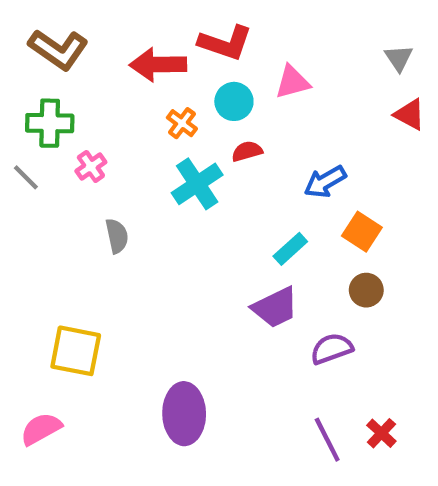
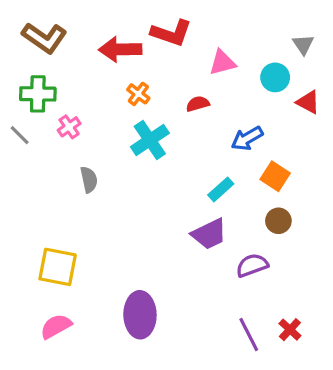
cyan circle: (234, 101) -> (275, 77), moved
red triangle: (410, 114) -> (308, 102), moved
red semicircle: (247, 151) -> (198, 104), moved
pink semicircle: (41, 429) -> (56, 326), moved

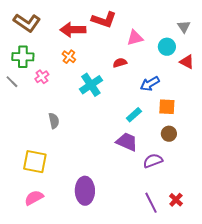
orange cross: (138, 94) -> (69, 57), moved
orange square: (275, 176) -> (167, 107), turned -30
gray semicircle: (89, 180) -> (54, 121), moved
purple trapezoid: (209, 234) -> (127, 142), turned -130

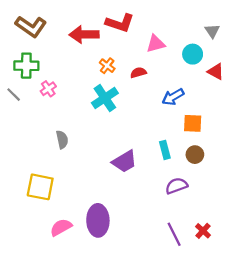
orange cross: (69, 57) -> (107, 66), moved
cyan rectangle: (134, 115) -> (165, 150), moved, turned -63
purple trapezoid: (127, 142) -> (124, 162), moved, turned 125
pink semicircle: (34, 198) -> (61, 227), moved

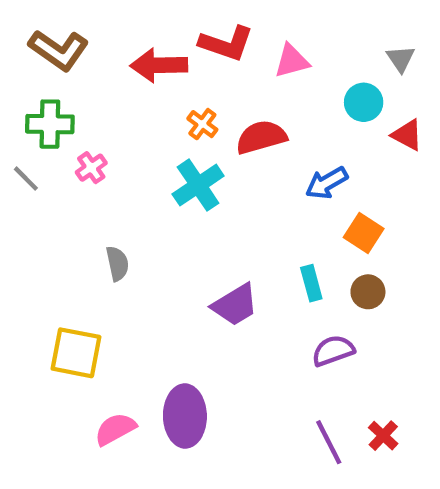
pink triangle: (156, 44) -> (292, 61), moved
red semicircle: (138, 73) -> (261, 137), size x1.6
orange square: (193, 123) -> (364, 233), turned 30

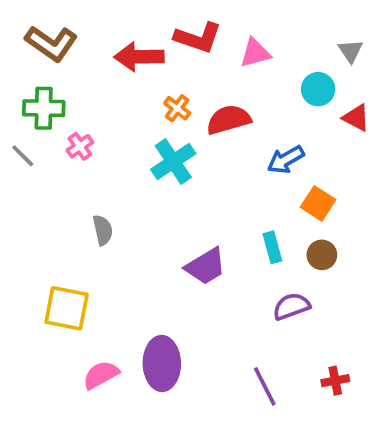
red cross: (383, 436) -> (335, 381), turned 36
purple line: (329, 442) -> (265, 386), moved

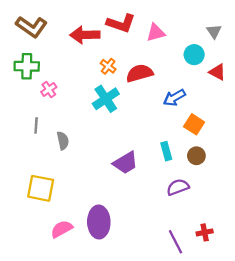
gray line: (23, 156) -> (36, 126), moved, turned 49
purple line: (265, 386) -> (176, 242), moved

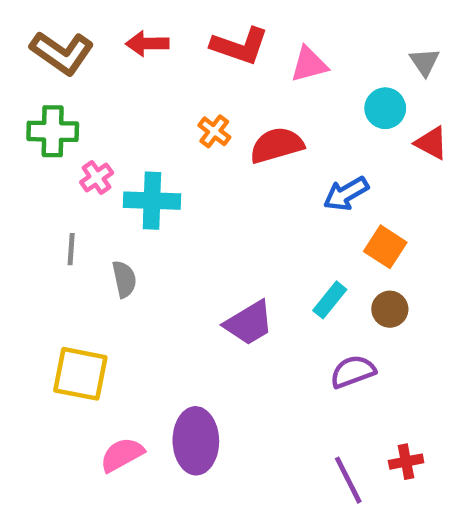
red arrow: (85, 35) -> (147, 44), moved, size x0.7
cyan cross: (106, 99) -> (152, 201), moved, turned 36
cyan rectangle: (166, 151) -> (330, 300), turned 54

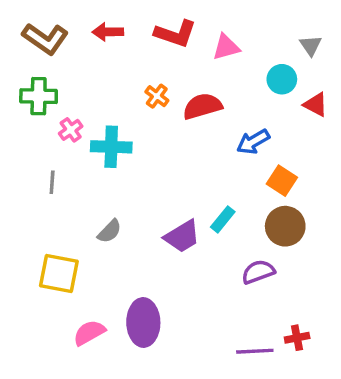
gray semicircle: (124, 279) -> (110, 231), moved, turned 56
cyan rectangle: (330, 300) -> (223, 219), moved
brown circle: (390, 309) -> (285, 226), size x1.5
purple line: (348, 480) -> (255, 351), turned -66

